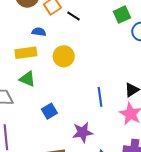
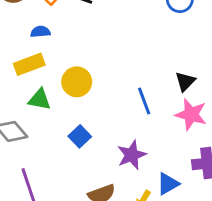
yellow circle: (64, 56) -> (77, 82), moved

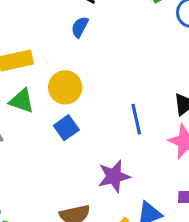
blue semicircle: (40, 32) -> (80, 27), moved, turned -66
blue square: (80, 136) -> (66, 128), moved

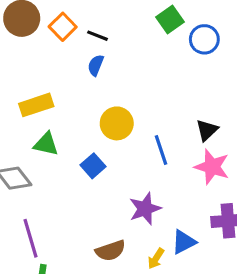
yellow circle: (65, 87) -> (117, 123), moved

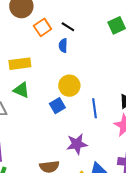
orange square: (63, 27) -> (43, 27), moved
blue semicircle: (96, 65) -> (63, 46), turned -32
blue square: (93, 166) -> (57, 106), moved

